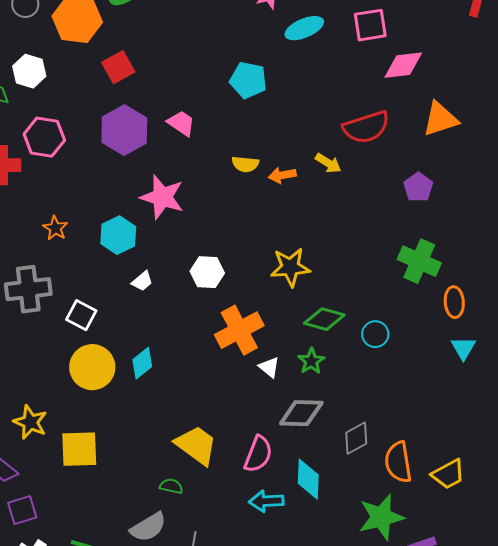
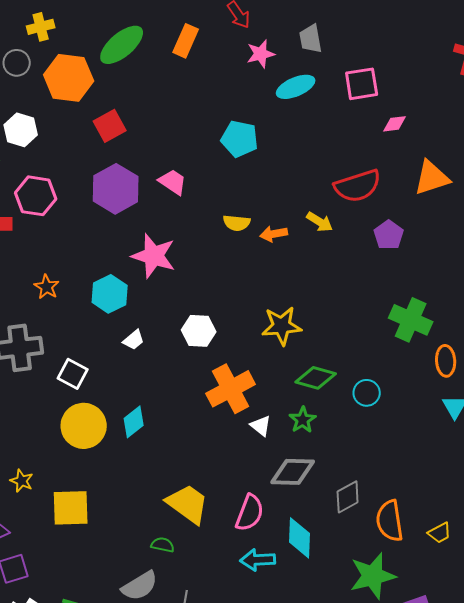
pink diamond: (403, 65) -> (395, 124), size x0.6
purple pentagon: (418, 187) -> (389, 235), moved
yellow star: (30, 422) -> (22, 481), size x0.7
yellow trapezoid: (448, 474) -> (440, 533), size x0.7

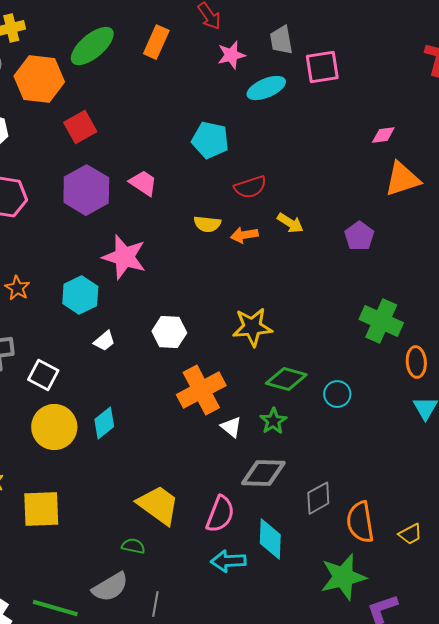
pink square: (362, 84) -> (322, 67), moved
pink diamond: (395, 124) -> (383, 135), moved
red semicircle: (358, 186) -> (250, 187), moved, size x0.7

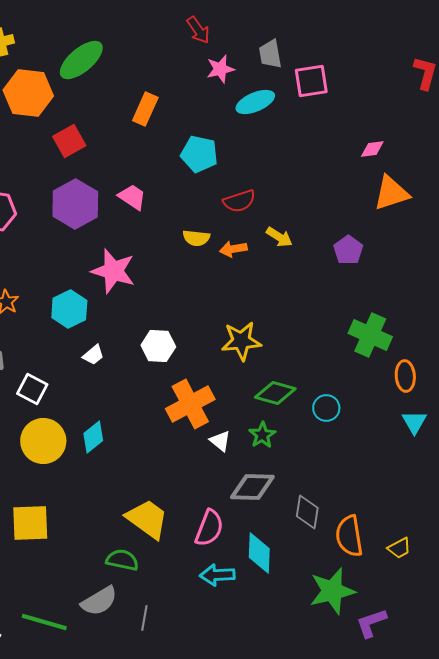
orange rectangle: (156, 42) -> (145, 109), moved
gray diamond: (318, 498) -> (307, 512), turned -52
green semicircle: (133, 546) -> (122, 560), size x1.4

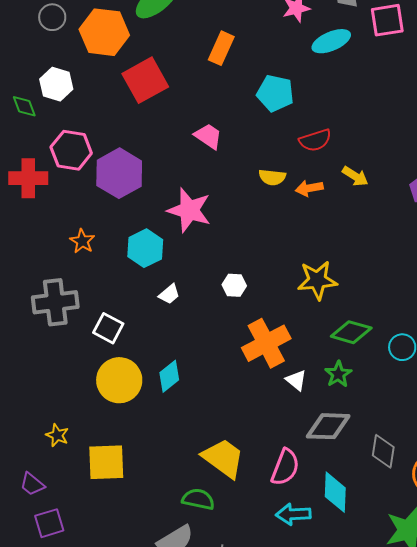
red square: (69, 141) -> (145, 80), size x1.4
purple hexagon: (75, 204) -> (119, 173), moved
white hexagon: (158, 346) -> (234, 285), size x0.7

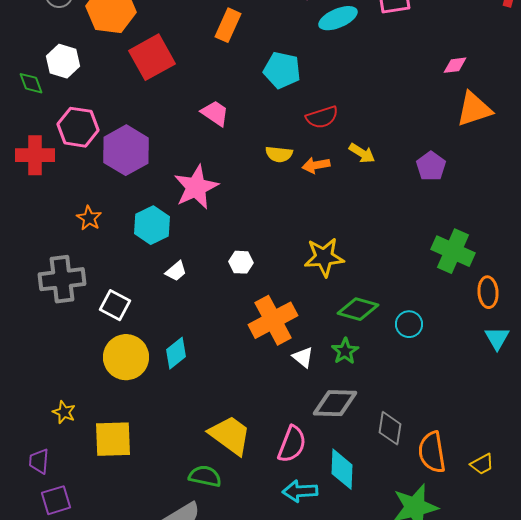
pink star: (189, 210) -> (196, 187), turned 30
purple trapezoid: (32, 484) -> (39, 461), turned 56

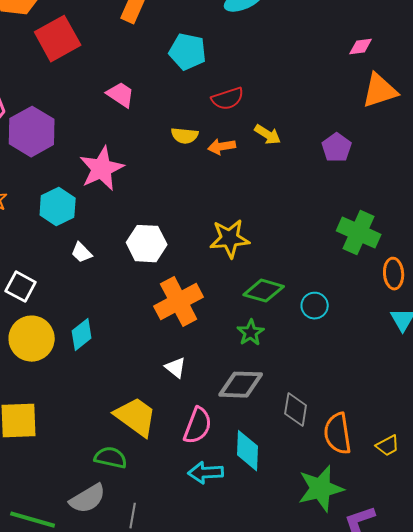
white hexagon: (241, 262) -> (147, 244), size x1.6
white trapezoid: (176, 271) -> (82, 253), turned 85
white triangle: (303, 357) -> (176, 368), moved

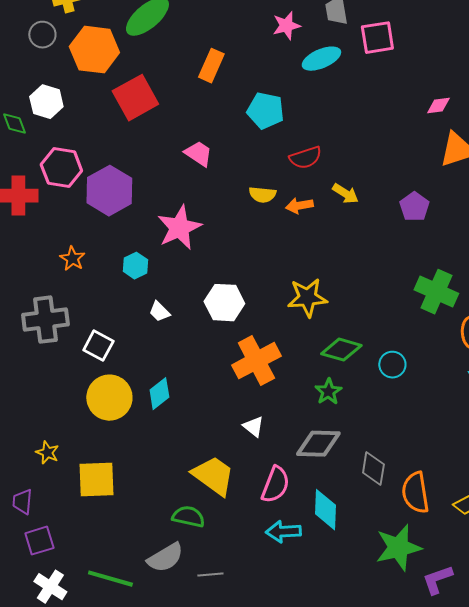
cyan hexagon: (58, 207) -> (135, 266), size x0.7
gray line: (133, 516) -> (210, 575), turned 75

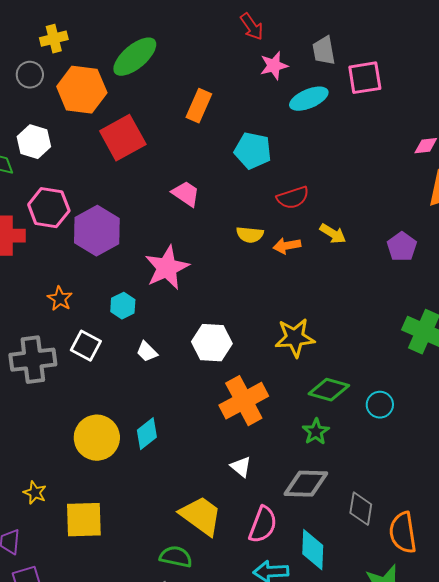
white square: (98, 346) -> (86, 346), moved

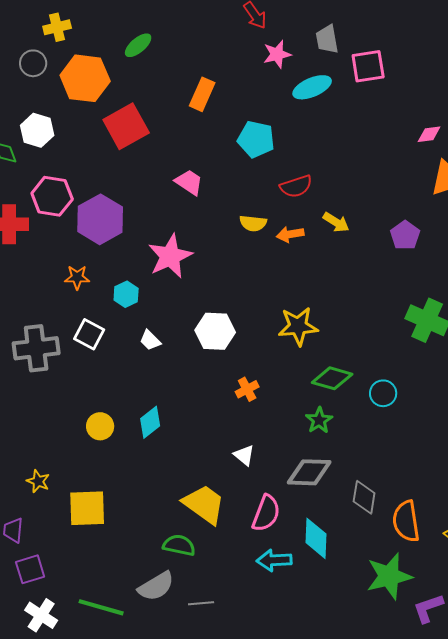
green ellipse: (135, 57) -> (138, 45), size x0.6
orange star: (60, 299) -> (77, 277), moved, turned -30
orange cross: (244, 401) -> (247, 389), size x0.5
yellow circle: (97, 438) -> (100, 426), size x0.6

